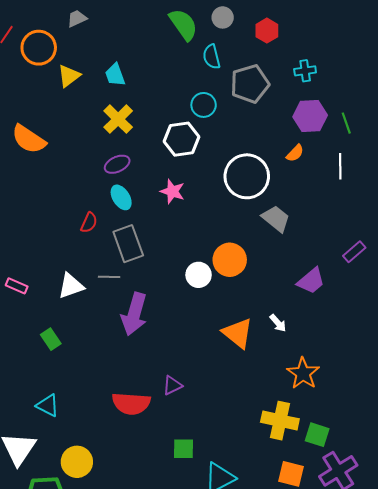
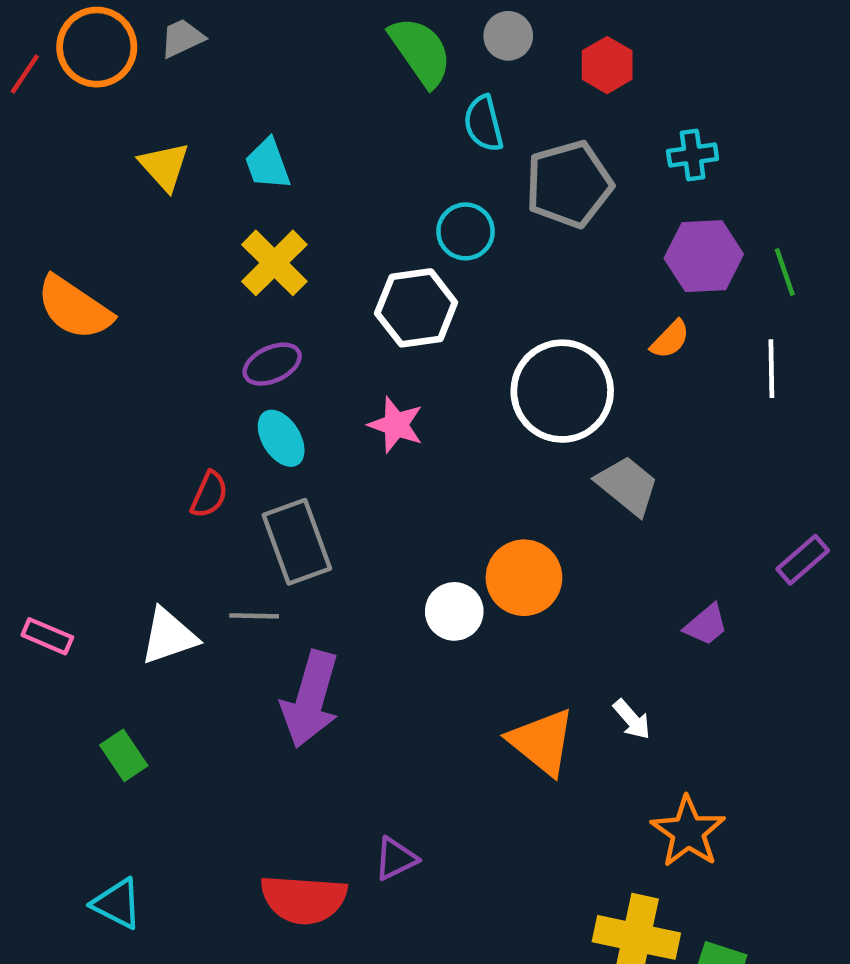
orange circle: (39, 48) -> (97, 47), moved
yellow triangle: (69, 76) -> (164, 166), turned -35
purple trapezoid: (311, 281) -> (706, 625), size x0.7

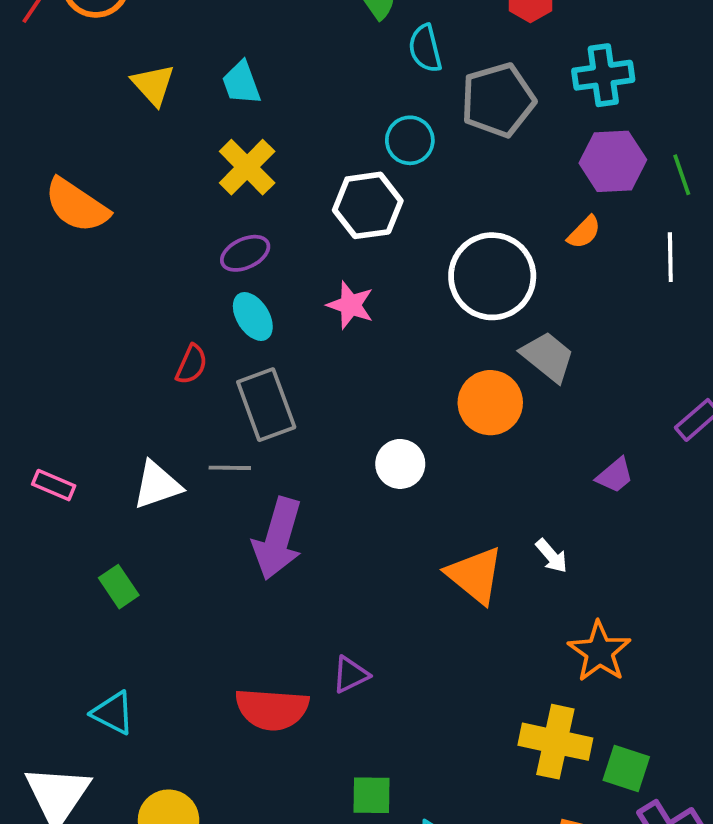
cyan cross: (693, 155) -> (603, 75), size x1.4
orange circle: (524, 578) -> (490, 403), moved

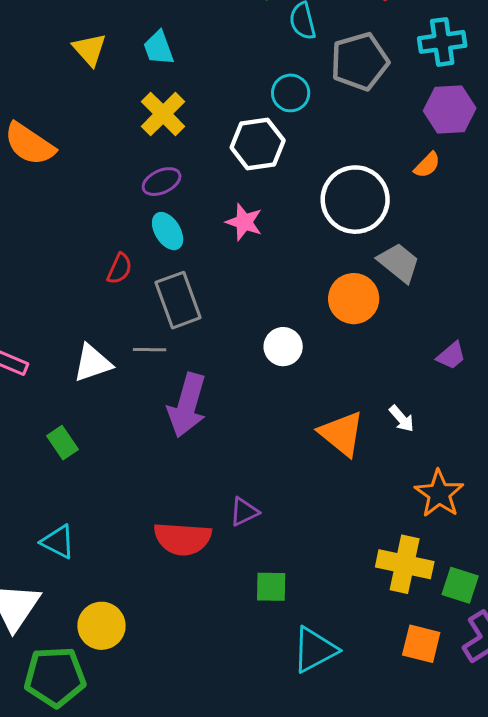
green square: (372, 795) -> (271, 587), moved

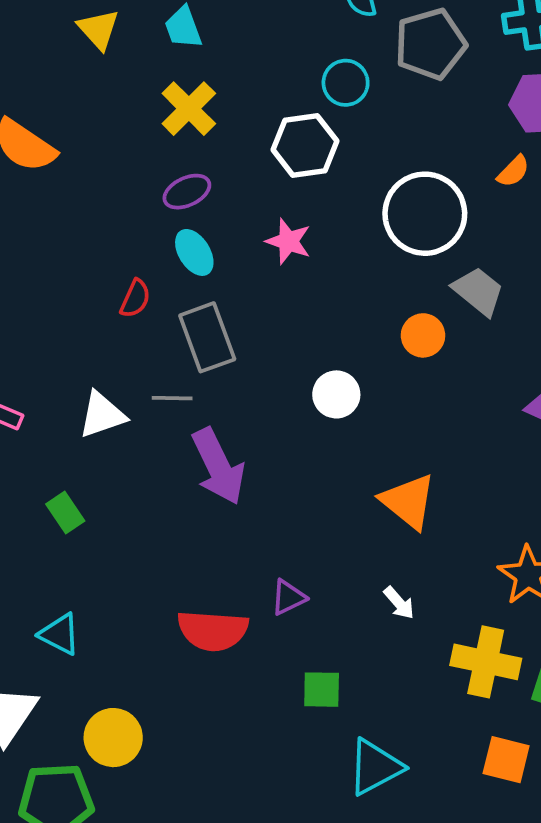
orange circle: (354, 299) -> (423, 335), size x0.7
purple arrow: (187, 405) -> (218, 466), turned -42
white arrow: (402, 419) -> (399, 603), moved

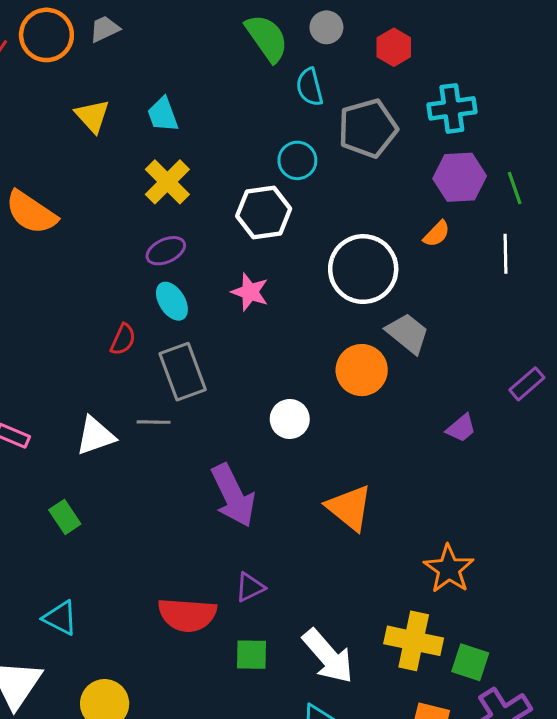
orange circle: (423, 335) -> (362, 370), size x1.4
purple arrow: (218, 466) -> (233, 495), moved
white arrow: (399, 603) -> (328, 656), moved, size x2.0
green square: (322, 690) -> (251, 655), moved

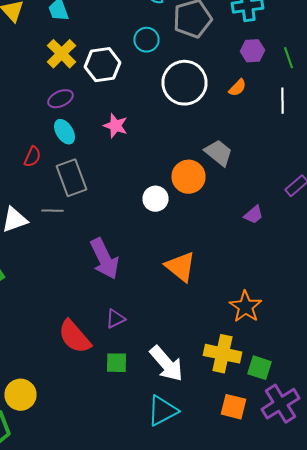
purple hexagon: (460, 177) -> (252, 51), size x0.7
white hexagon: (264, 212) -> (102, 65), moved
white circle: (363, 269) -> (184, 83), moved
white circle: (290, 419) -> (156, 199), moved
red semicircle: (187, 615) -> (74, 337), turned 45

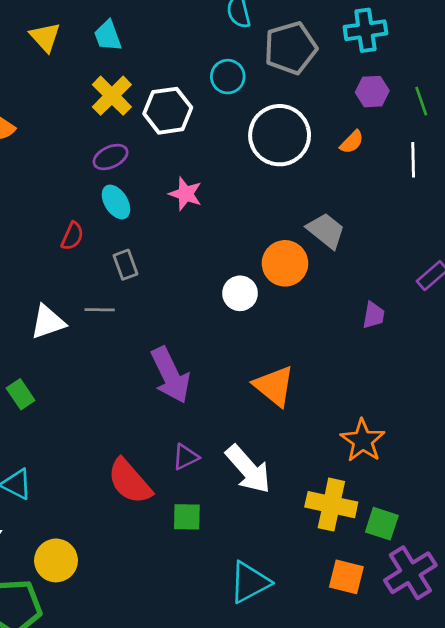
gray rectangle: (72, 178) -> (126, 265), size x0.6
purple trapezoid: (254, 215) -> (374, 315), turned -40
white arrow: (166, 364) -> (248, 469), moved

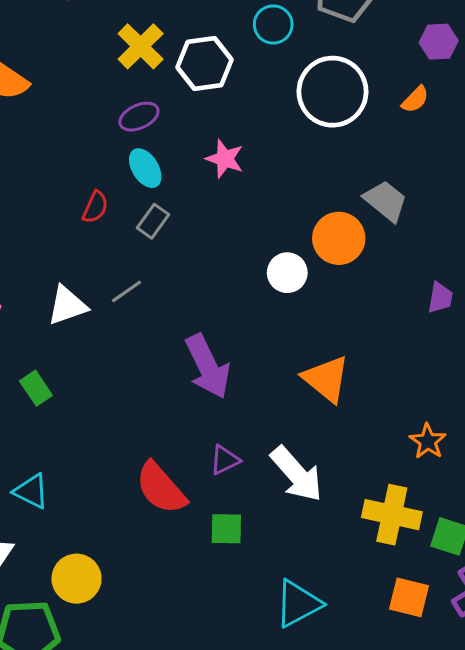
gray rectangle: (126, 265) -> (153, 221), moved, turned 56
gray line: (100, 310) -> (126, 291), turned -36
orange star: (363, 441) -> (428, 441), size x0.7

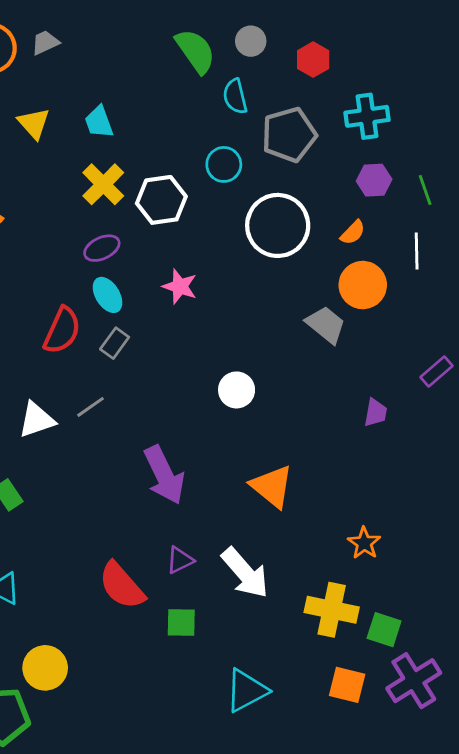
red semicircle: (95, 207) -> (62, 330), size x1.6
orange circle: (339, 238) -> (363, 285), moved

